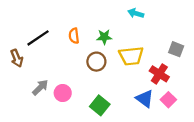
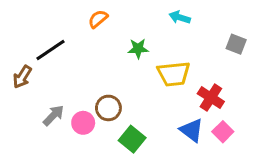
orange semicircle: (74, 36) -> (98, 19), moved, turned 56
gray square: (176, 49) -> (236, 44), moved
brown arrow: (17, 58) -> (22, 77), turned 54
brown circle: (96, 62) -> (108, 108), moved

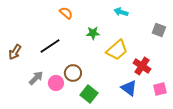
orange semicircle: (98, 19) -> (66, 13), turned 80
black line: (50, 50) -> (50, 46), moved
yellow trapezoid: (174, 74) -> (117, 50), turned -35
pink square: (223, 132) -> (160, 89), moved, turned 32

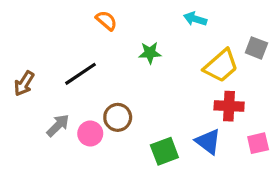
yellow trapezoid: (117, 50) -> (221, 66), moved
red cross: (142, 66) -> (229, 106), turned -30
green square: (89, 94) -> (164, 151), moved, turned 30

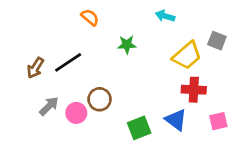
brown arrow: (24, 83) -> (35, 68), moved

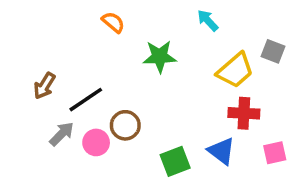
cyan arrow: (165, 16) -> (208, 20), turned 30
green star: (127, 45) -> (160, 57), size x1.4
black line: (68, 62) -> (86, 100), moved

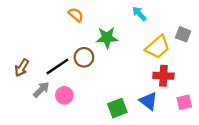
brown arrow: (44, 86) -> (22, 68), moved
brown circle: (125, 125) -> (84, 57), moved

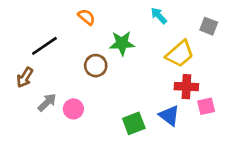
gray square: (183, 34) -> (209, 26), moved
black line: (57, 67) -> (44, 46), moved
pink square: (184, 102) -> (206, 106), moved

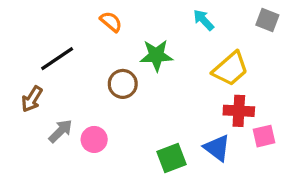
gray square: (209, 26) -> (267, 20), moved

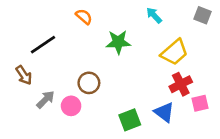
brown circle: (123, 84) -> (89, 83), moved
brown arrow: (32, 99) -> (24, 75), turned -66
red cross: (239, 111) -> (181, 84), turned -30

